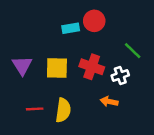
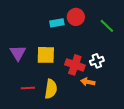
green line: (133, 51) -> (107, 26), moved
red cross: (92, 67) -> (75, 65), moved

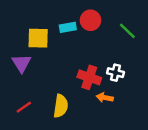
yellow square: (46, 55) -> (38, 38), moved
white cross: (97, 61) -> (115, 73), turned 32
red line: (28, 88) -> (24, 107), moved, turned -32

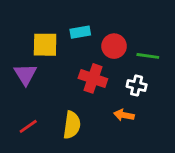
red circle: (90, 20) -> (114, 46), moved
green line: (127, 31) -> (148, 56), moved, turned -36
red cross: (89, 77) -> (93, 78), moved

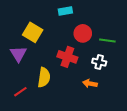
cyan rectangle: (80, 32) -> (65, 11), moved
yellow square: (45, 45) -> (33, 32), turned 30
yellow semicircle: (72, 125) -> (44, 77), moved

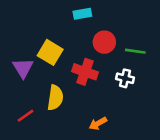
yellow square: (33, 32) -> (50, 52), moved
orange arrow: (90, 84) -> (98, 123), moved, turned -40

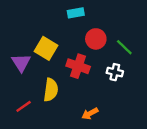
green line: (135, 51) -> (124, 47), turned 36

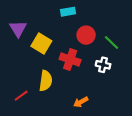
purple triangle: (21, 63) -> (18, 29), moved

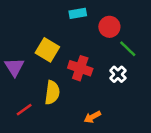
purple triangle: (18, 29) -> (14, 67), moved
red circle: (86, 35) -> (109, 27), moved
white cross: (103, 65) -> (118, 74), turned 32

